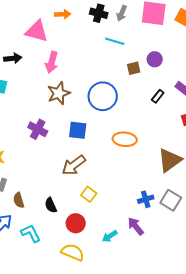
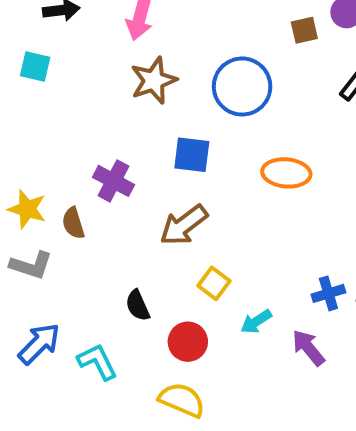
purple cross: (38, 129) -> (113, 181), moved
brown semicircle: (19, 200) -> (73, 223), moved
cyan arrow: (110, 236) -> (256, 322), moved

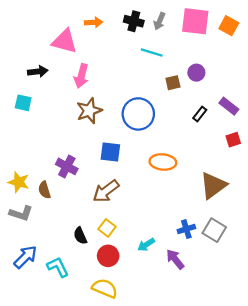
yellow square: (214, 283) -> (107, 228), moved

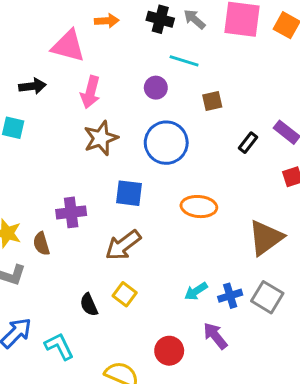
gray arrow: (160, 21) -> (194, 19), turned 108
purple circle: (196, 73) -> (156, 88), moved
purple cross: (67, 166) -> (71, 212), turned -35
cyan arrow: (146, 245) -> (196, 291), moved
red circle: (108, 256) -> (169, 351), moved

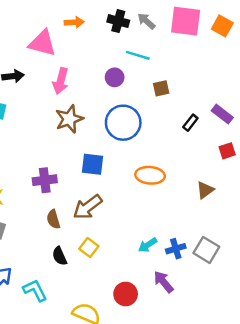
brown triangle: (266, 238) -> (205, 190), moved, size x0.6
brown semicircle: (41, 244) -> (53, 219), moved

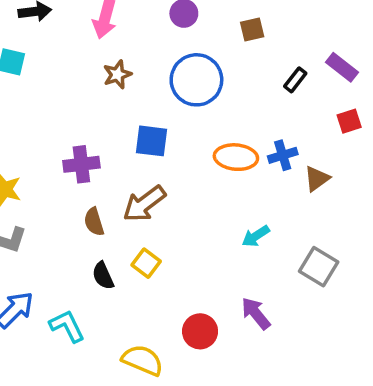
brown star: (69, 119) -> (117, 74), size x0.7
cyan arrow: (148, 245) -> (256, 236), moved
blue cross: (176, 249) -> (283, 155), moved

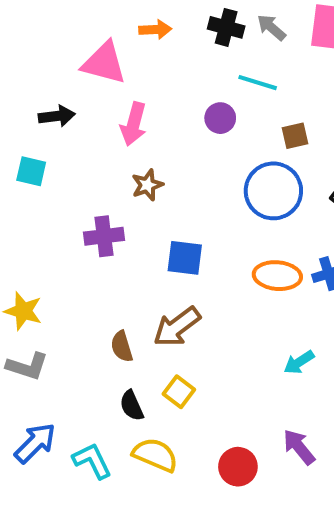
blue circle: (196, 80) -> (273, 191), moved
purple cross: (81, 164) -> (104, 236), moved
yellow semicircle: (143, 360) -> (155, 455), moved

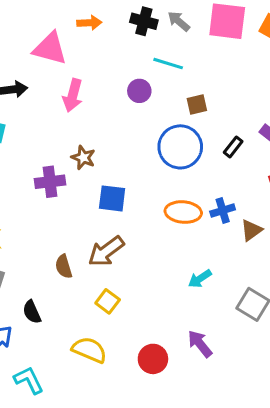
brown star: (147, 185) -> (83, 158), moved, turned -30
black semicircle: (132, 406) -> (32, 312), moved
cyan L-shape: (92, 461) -> (29, 380), moved

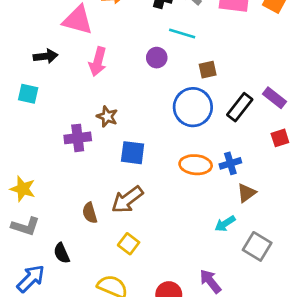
black rectangle: (233, 147) -> (240, 107), size x1.5
brown triangle: (251, 230) -> (246, 193), moved
cyan arrow: (200, 279) -> (225, 224), moved

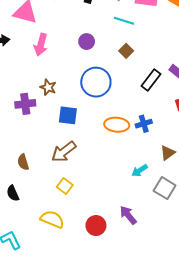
cyan line: (182, 33) -> (124, 21), moved
brown square: (208, 70) -> (126, 51), turned -32
blue circle: (193, 107) -> (96, 82), moved
brown triangle: (246, 193) -> (168, 153), moved
brown semicircle: (90, 213) -> (23, 162), moved

